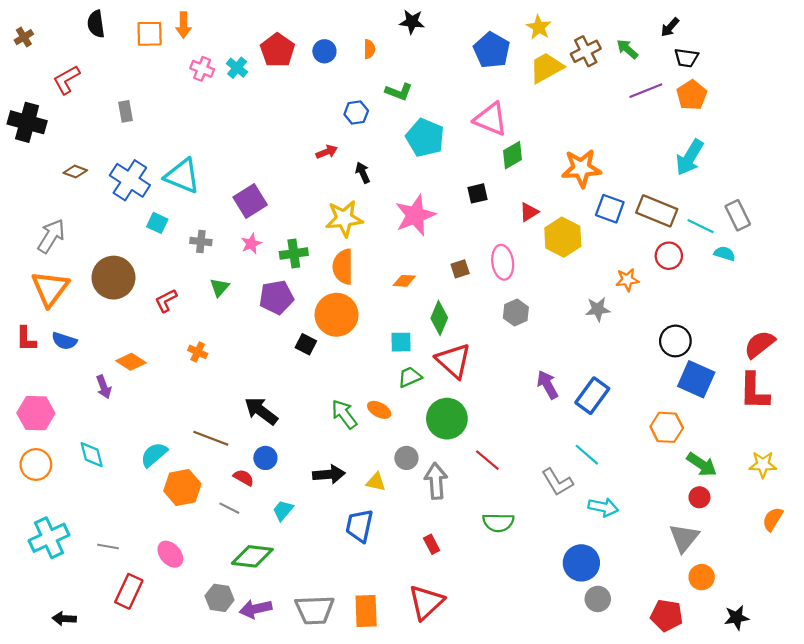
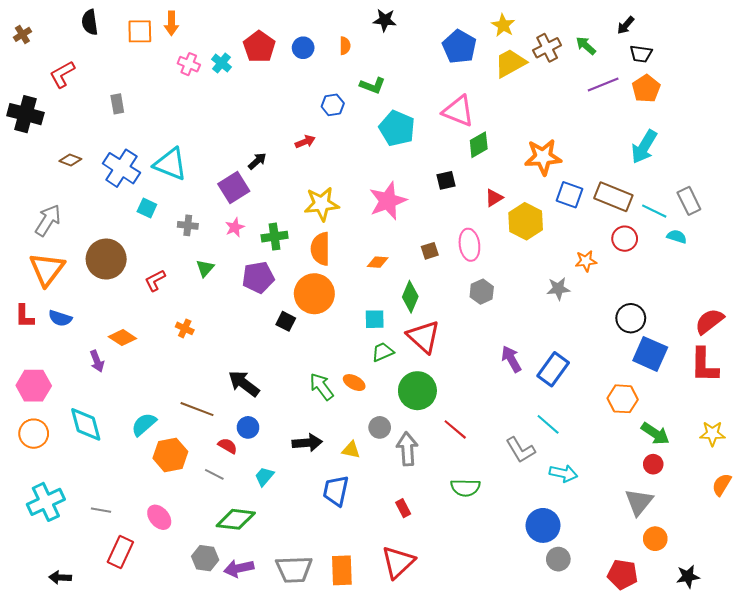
black arrow: (363, 173) -> (257, 161), moved, turned 72
cyan diamond: (92, 455) -> (86, 424), size x1.4

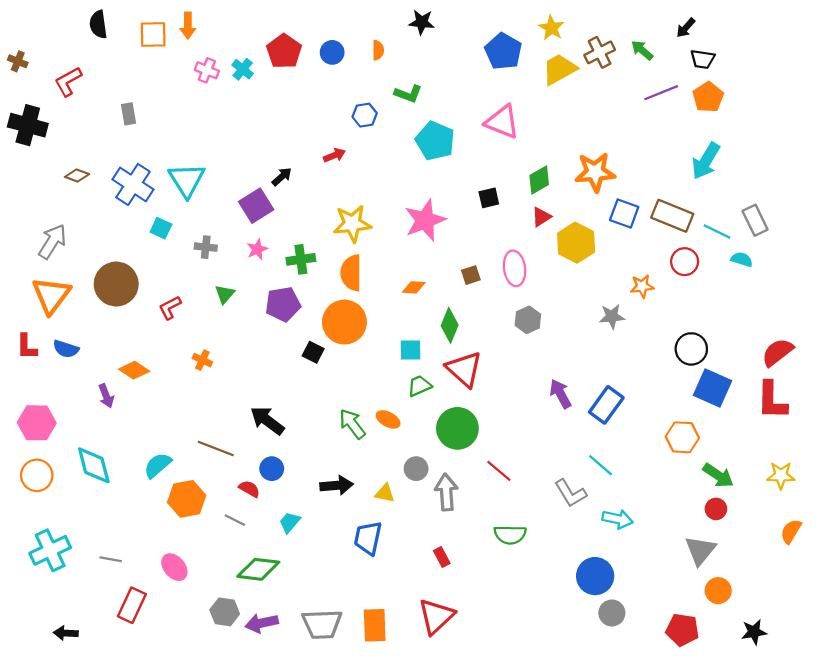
brown cross: (22, 34) -> (18, 61), moved, turned -36
green diamond: (479, 145) -> (539, 180), moved
cyan triangle: (170, 164) -> (187, 180), turned 36

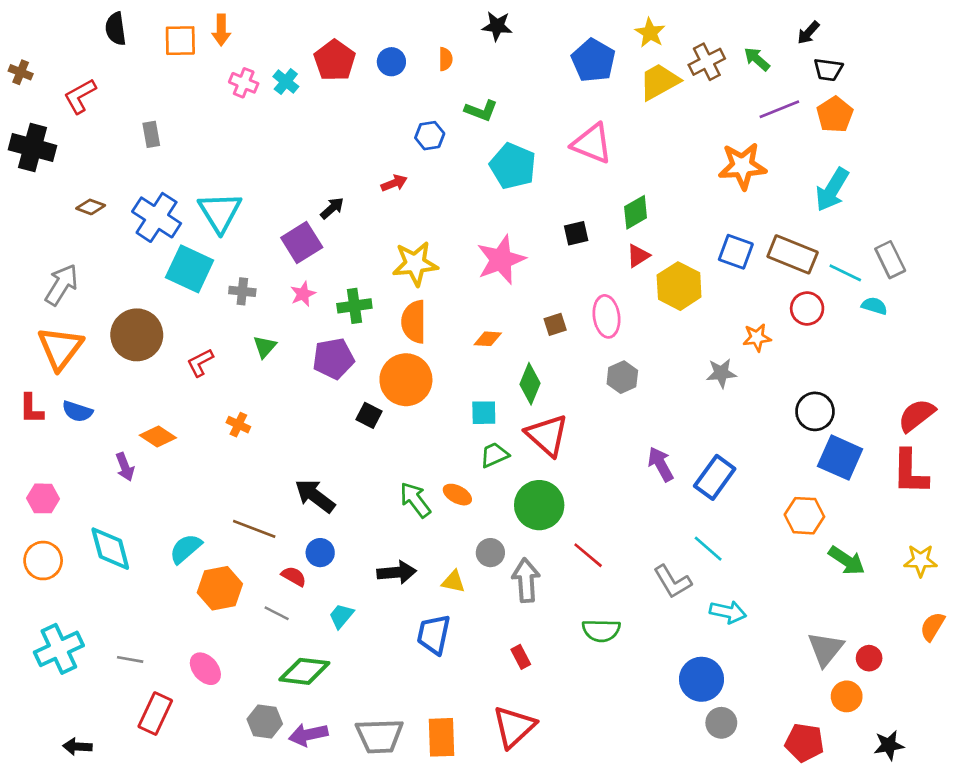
orange star: (595, 172) -> (742, 166), moved
cyan square: (161, 228) -> (190, 269), size x1.8
pink hexagon: (37, 423) -> (43, 498), size x0.7
red circle: (716, 509) -> (869, 658), moved

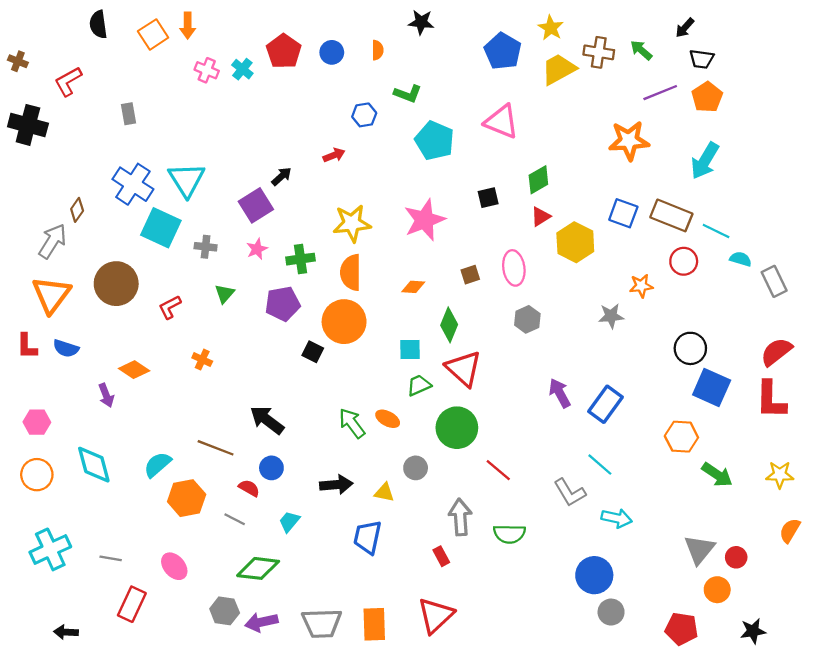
orange square: (180, 41) -> (153, 34), turned -32
brown cross: (707, 62) -> (599, 52), turned 36
brown diamond: (91, 207) -> (77, 210), moved, turned -75
gray rectangle: (890, 260) -> (774, 281), moved
gray arrow: (526, 580) -> (460, 517), moved

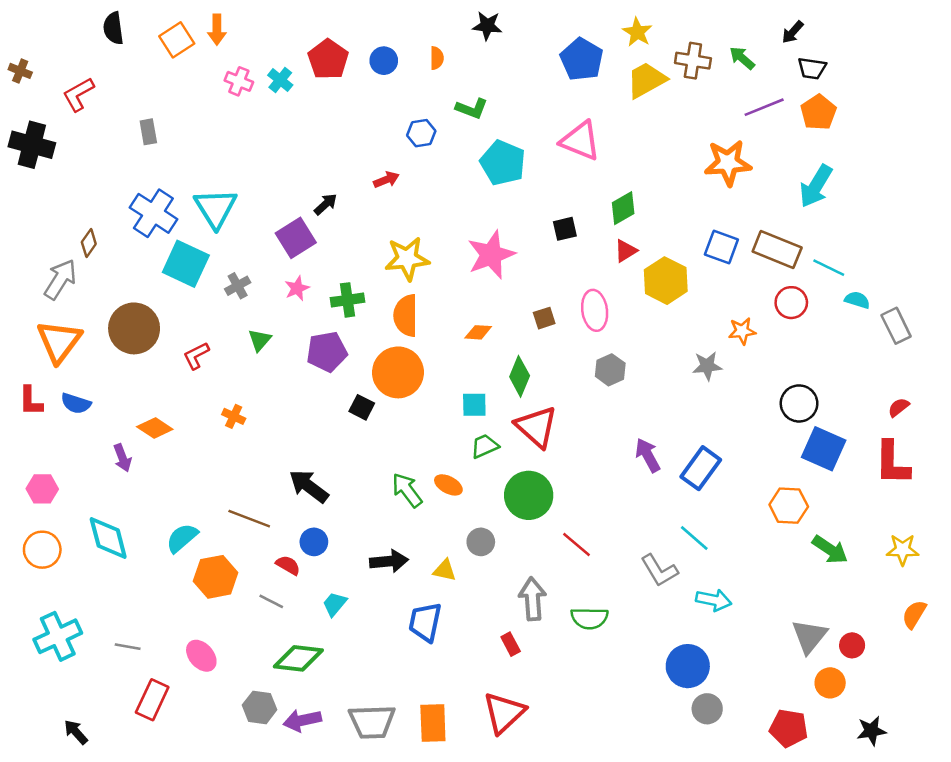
gray cross: (206, 247) -> (238, 286), turned -35
red semicircle: (776, 352) -> (899, 407), size x0.6
black arrow: (66, 632) -> (76, 732), turned 45

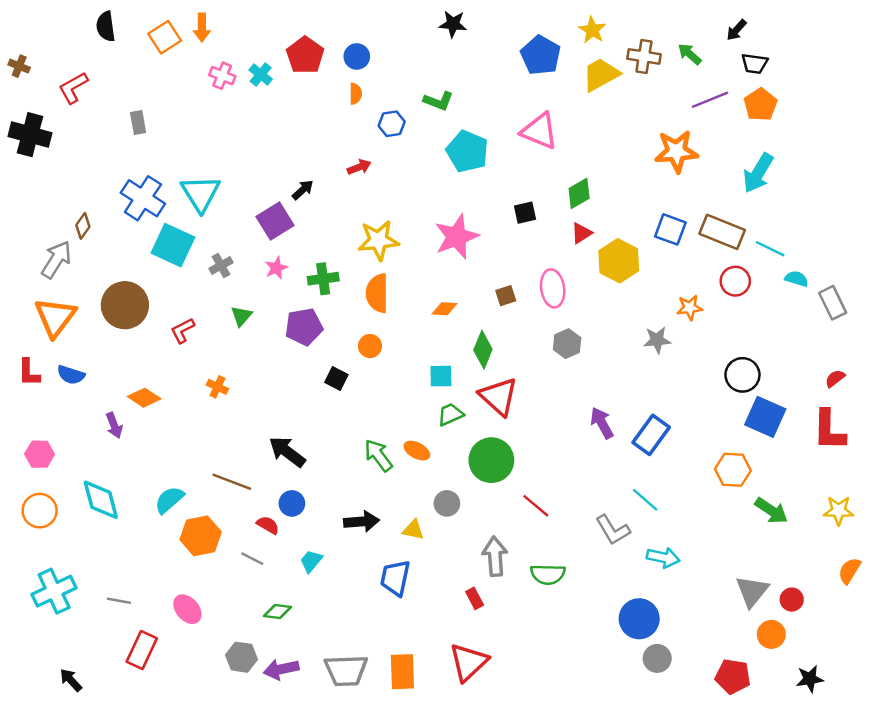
orange semicircle: (437, 58) -> (356, 94), moved
orange circle: (398, 372) -> (370, 346), size x0.5
green diamond: (298, 658) -> (277, 612), size x0.6

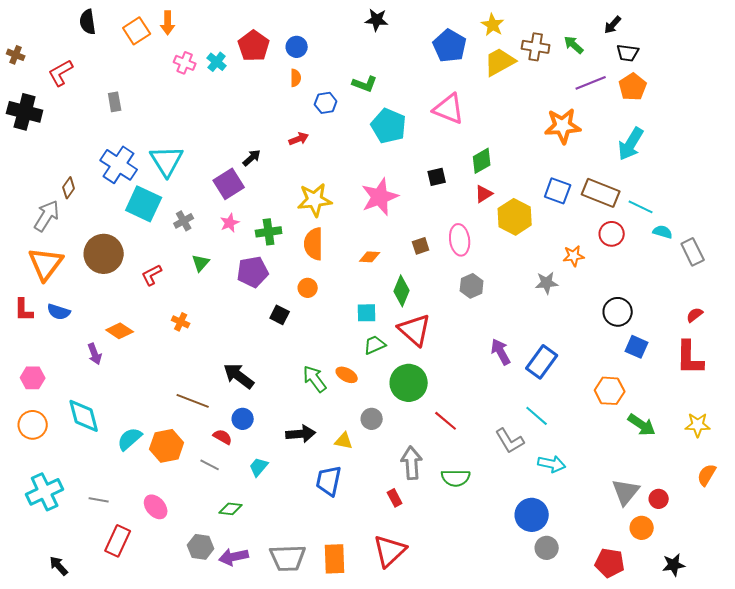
blue square: (765, 417) -> (637, 347), size x0.7
cyan semicircle: (169, 500) -> (130, 439), moved

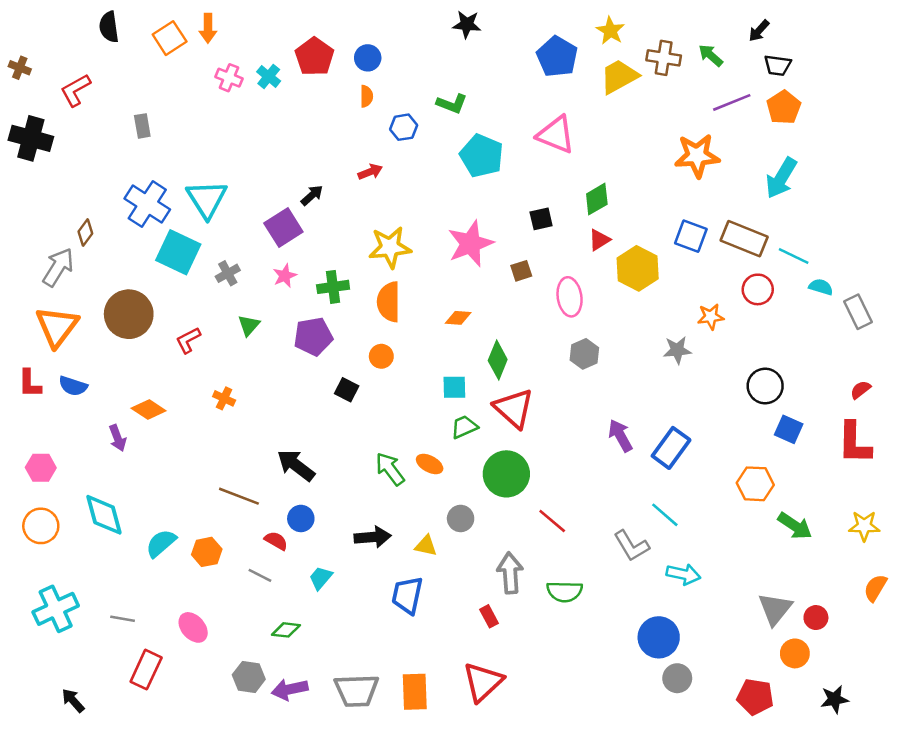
brown square: (421, 246) -> (521, 271), moved
orange hexagon: (167, 446) -> (207, 552), size x0.7

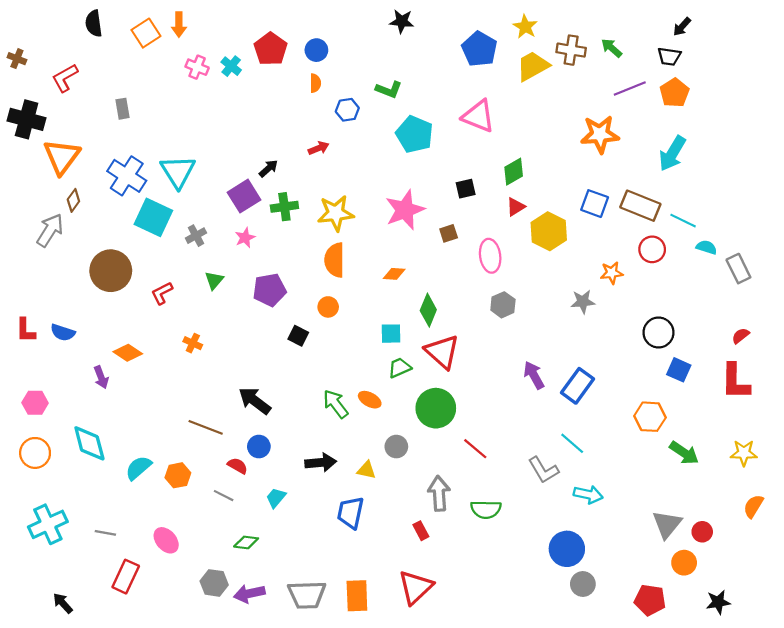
black arrow: (759, 31) -> (682, 27), moved
green cross: (333, 287) -> (284, 207), moved
orange triangle: (57, 327) -> (62, 157), moved

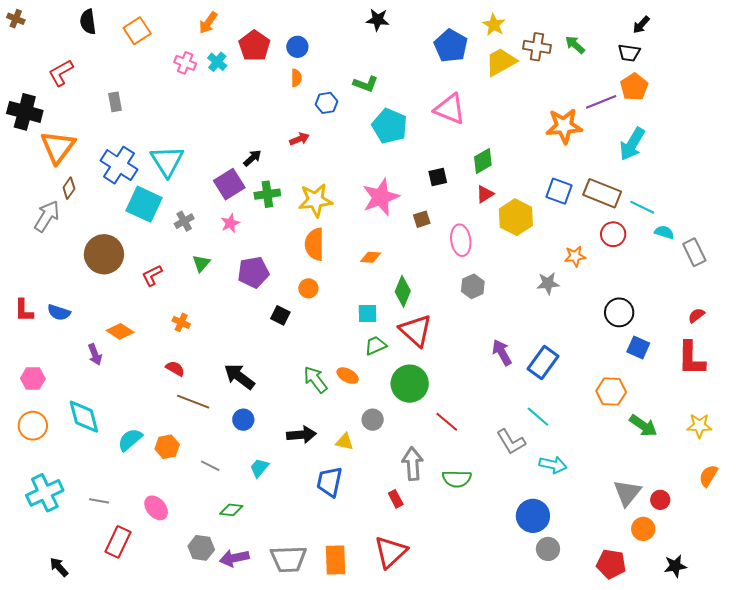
orange arrow: (179, 25) -> (208, 23), moved, turned 35
brown cross: (17, 59) -> (16, 19), moved
purple line: (630, 88) -> (601, 102), moved
red semicircle: (238, 466) -> (175, 369), moved

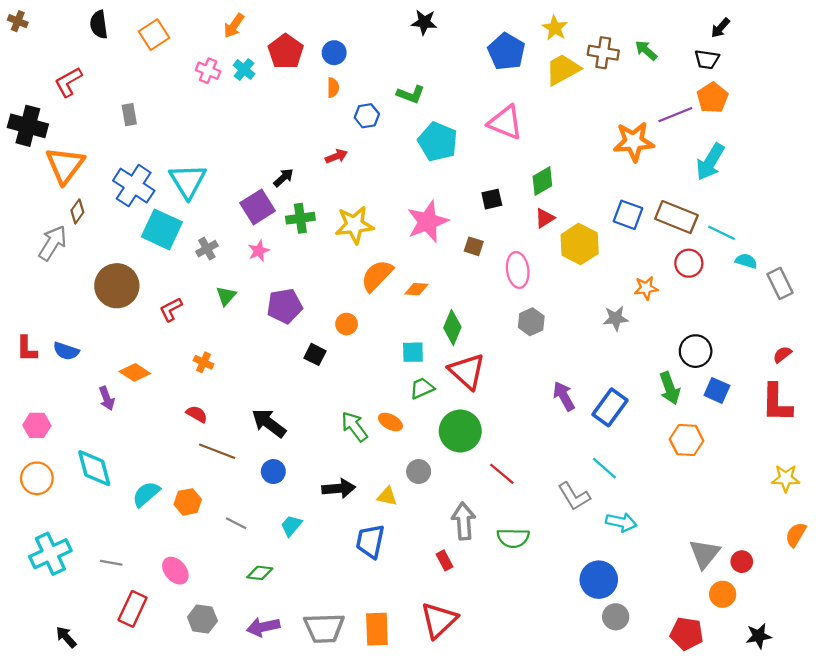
brown square: (422, 219) -> (474, 246), turned 36
orange semicircle: (314, 244) -> (377, 276), moved, turned 44
green arrow: (643, 426) -> (670, 388), moved, turned 36
gray hexagon: (201, 548) -> (202, 619), moved

